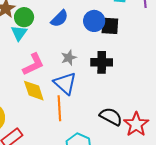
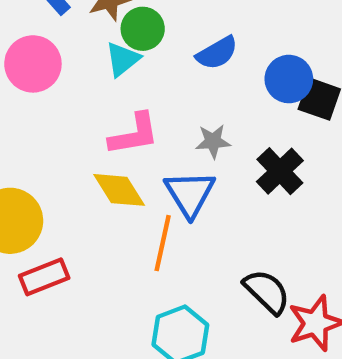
black cross: (102, 62) -> (280, 171), turned 30
yellow diamond: (34, 91) -> (119, 190), turned -30

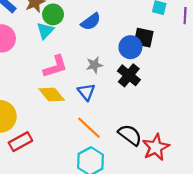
blue circle: (289, 79) -> (130, 47), moved
blue triangle: (190, 194) -> (86, 92), size x0.7
orange line: (163, 243) -> (89, 128), moved, turned -52

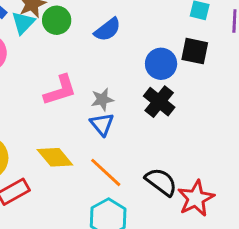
cyan triangle: (45, 31) -> (23, 23), moved
black square: (144, 38) -> (195, 51), moved
gray star: (94, 65) -> (102, 99), moved
yellow diamond: (52, 95) -> (55, 157), moved

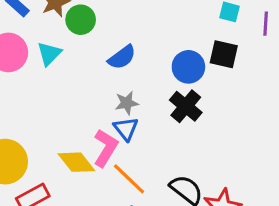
cyan triangle: (23, 23) -> (49, 54), moved
blue semicircle: (108, 30) -> (122, 57), moved
pink L-shape: (60, 90) -> (106, 148), moved, turned -42

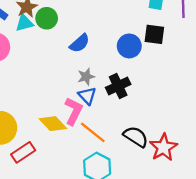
cyan triangle: (49, 54) -> (24, 23), moved, turned 36
black cross: (186, 106) -> (118, 86), moved, turned 30

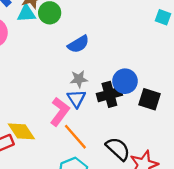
black square: (154, 34) -> (150, 99), moved
blue circle: (129, 46) -> (125, 81), moved
yellow diamond: (53, 124) -> (21, 131), moved

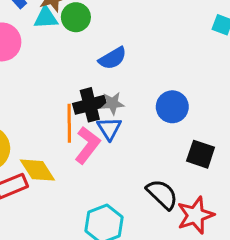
black cross: (109, 94) -> (90, 105), moved
black square: (150, 99) -> (201, 154), moved
orange line: (75, 137) -> (69, 123), moved, turned 40

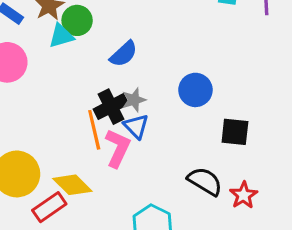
cyan triangle: (46, 18) -> (61, 36), moved
red star: (195, 215) -> (244, 195), size x0.7

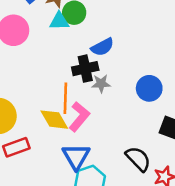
black cross: (111, 107) -> (85, 69), moved
blue triangle: (136, 126) -> (76, 156), moved, size x1.4
yellow diamond: (72, 185) -> (54, 120), moved

